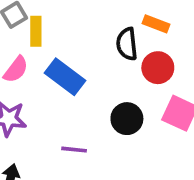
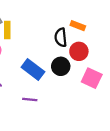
blue rectangle: (65, 77) -> (33, 70), moved
black circle: (127, 119) -> (61, 66), moved

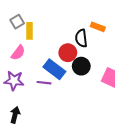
red circle: (79, 51) -> (68, 53), moved
purple line: (30, 99) -> (44, 83), moved

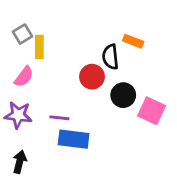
black circle: (81, 66) -> (123, 95), moved
blue rectangle: (54, 69) -> (74, 139), moved, turned -30

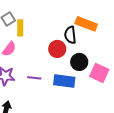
orange rectangle: (133, 41) -> (86, 24), size x1.5
blue rectangle: (74, 139) -> (64, 81), moved

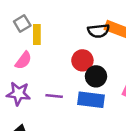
black semicircle: (70, 35) -> (98, 31), moved, turned -90
black circle: (79, 62) -> (96, 76), moved

